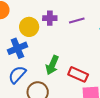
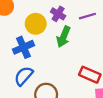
purple cross: (50, 18) -> (58, 14), turned 32
green arrow: (52, 65) -> (63, 37), moved

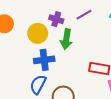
blue cross: (23, 47) -> (44, 60), moved, turned 30

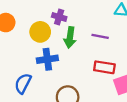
purple line: (84, 15) -> (100, 36), moved, turned 42
blue semicircle: (38, 84) -> (23, 83), moved

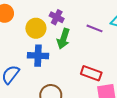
purple line: (100, 36) -> (95, 28), moved

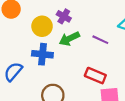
purple line: (95, 28) -> (100, 40), moved
green arrow: (63, 39) -> (69, 39), turned 42

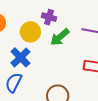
blue cross: (42, 54) -> (20, 57), moved, turned -36

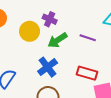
blue cross: (20, 57) -> (48, 67), moved

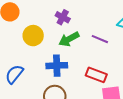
yellow circle: (30, 31) -> (33, 36), moved
blue cross: (48, 67) -> (57, 66), turned 30

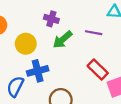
blue cross: (57, 66) -> (38, 71), moved
red rectangle: (96, 75) -> (98, 70), turned 36

